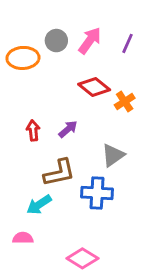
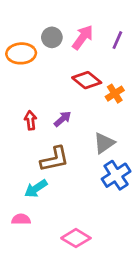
blue cross: (97, 193) -> (116, 175), moved, turned -36

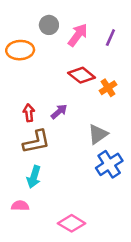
gray circle: (52, 37) -> (49, 25), moved
brown L-shape: (55, 159) -> (36, 142), moved
cyan arrow: (36, 189) -> (34, 177), turned -40

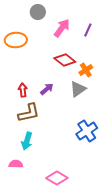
gray circle: (49, 25) -> (38, 12), moved
gray triangle: (98, 134) -> (78, 89), moved

